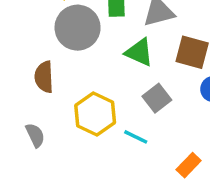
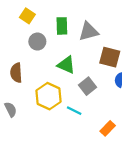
gray circle: (78, 28) -> (37, 42), size x0.6
green triangle: (139, 52) -> (66, 65), moved

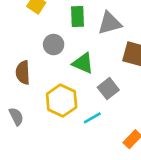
gray circle: (37, 42) -> (54, 45), moved
cyan line: (74, 111) -> (92, 118), turned -56

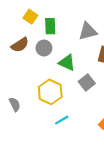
green rectangle: (78, 16) -> (50, 26), moved
brown semicircle: (23, 73) -> (20, 45), moved, turned -120
cyan line: (92, 118) -> (62, 120), moved

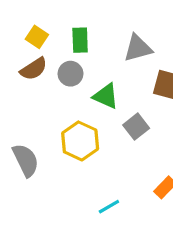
yellow square: (30, 17) -> (37, 37), moved
gray semicircle: (15, 104) -> (26, 160), size x1.5
cyan line: (62, 120) -> (109, 207), moved

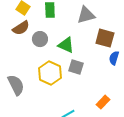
gray circle: (70, 74) -> (40, 39), moved
gray square: (136, 127) -> (76, 67), moved, turned -35

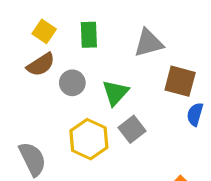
green triangle: (66, 45) -> (115, 93), turned 48
gray square: (76, 67) -> (132, 129), turned 35

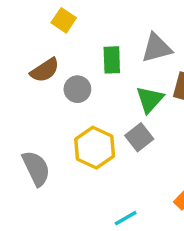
yellow square: (44, 31) -> (64, 20), moved
green rectangle: (89, 35) -> (112, 60), moved
green triangle: (115, 93) -> (150, 99), moved

